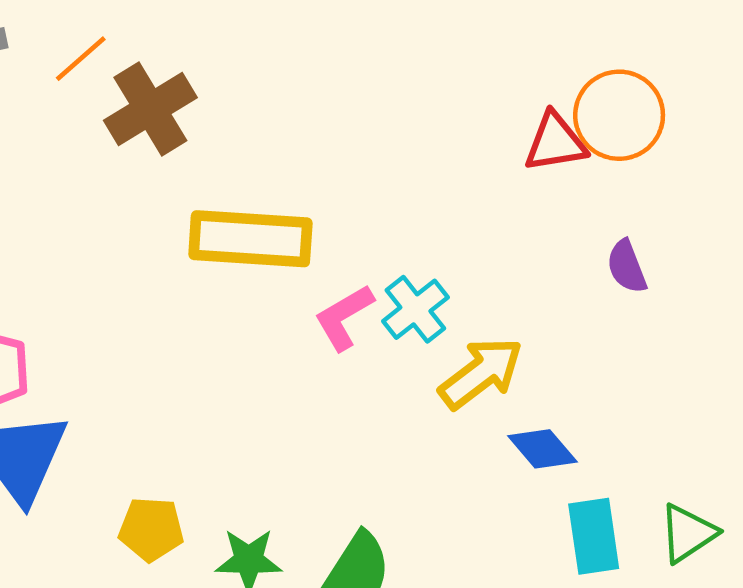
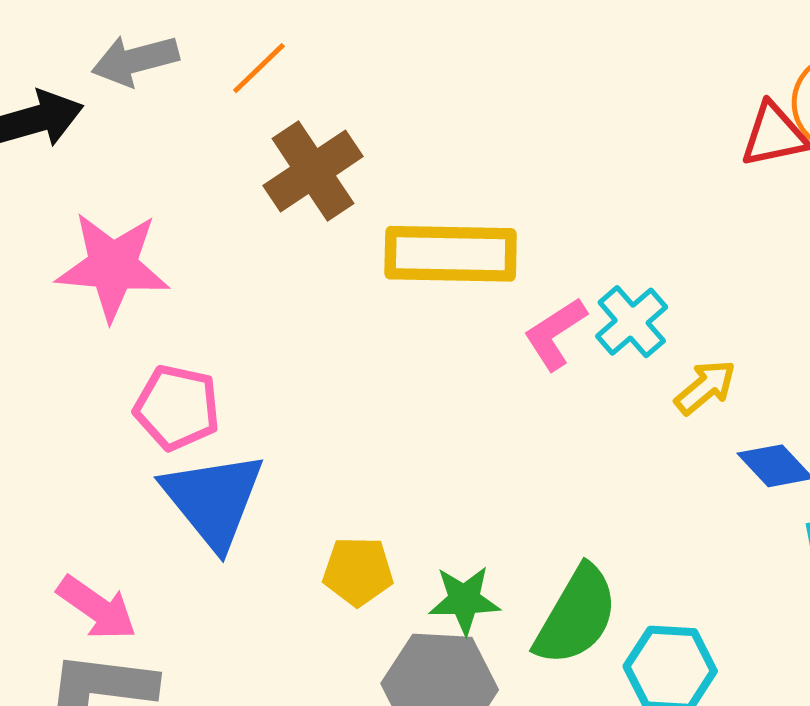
brown cross: (150, 109) -> (313, 171), moved
yellow arrow: (481, 373) -> (705, 387), size x0.7

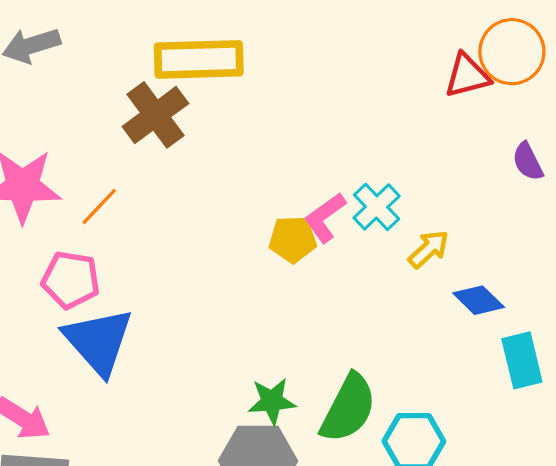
orange line: (259, 68) -> (99, 206), moved
yellow rectangle: (451, 254) -> (199, 59), moved
yellow pentagon: (358, 571) -> (293, 239), moved

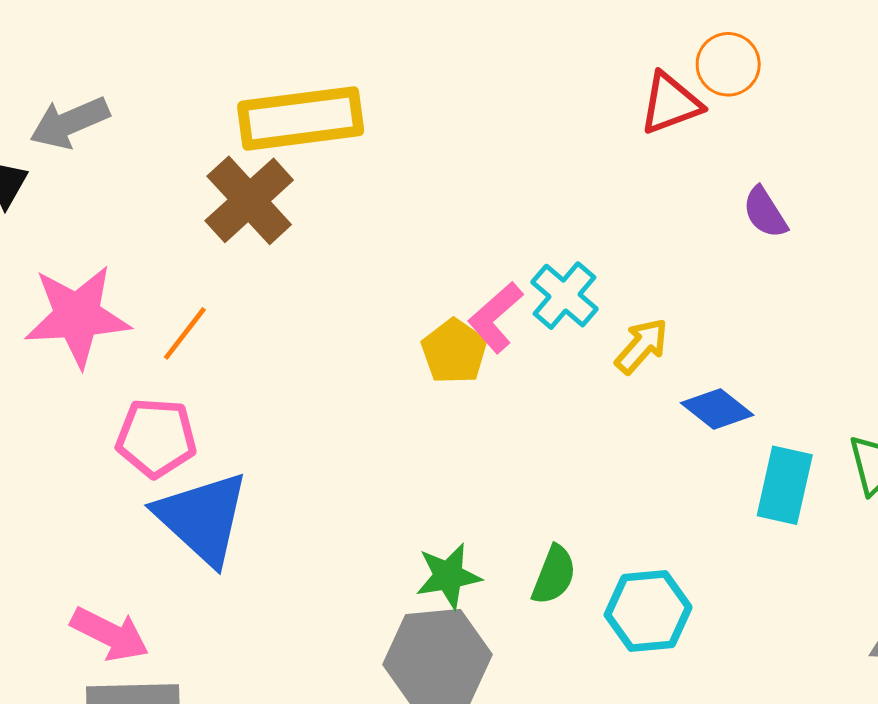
orange circle: (512, 52) -> (728, 64), size x0.7
yellow pentagon: (293, 239) -> (454, 351), turned -30
cyan rectangle: (522, 360) -> (785, 485), turned 32
green semicircle: (348, 408) -> (554, 575), size x0.6

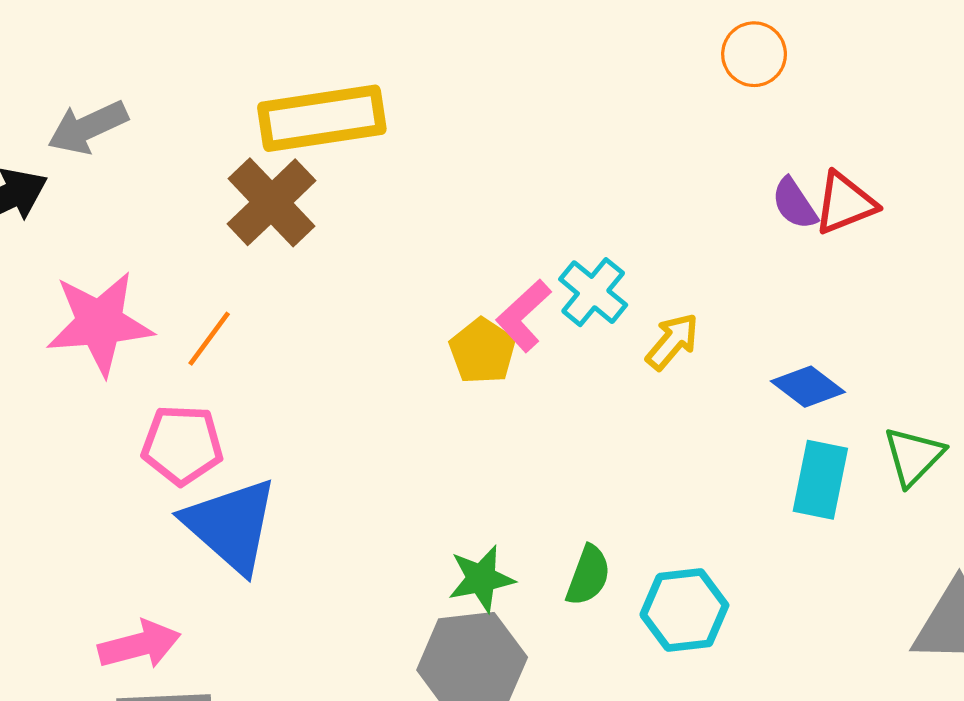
red triangle: (670, 103) -> (845, 203), moved
blue diamond: (717, 409) -> (808, 387), moved
pink arrow: (110, 634) -> (139, 645), turned -40

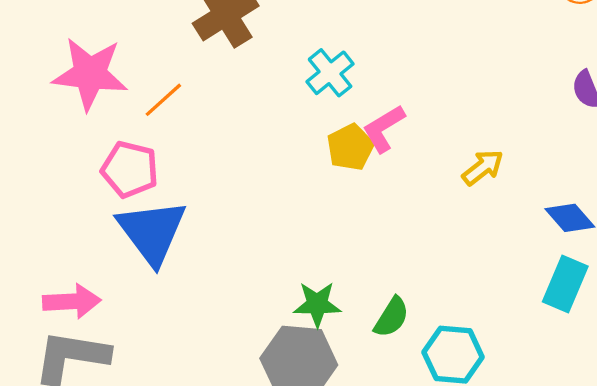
cyan cross: (593, 292) -> (330, 73), moved

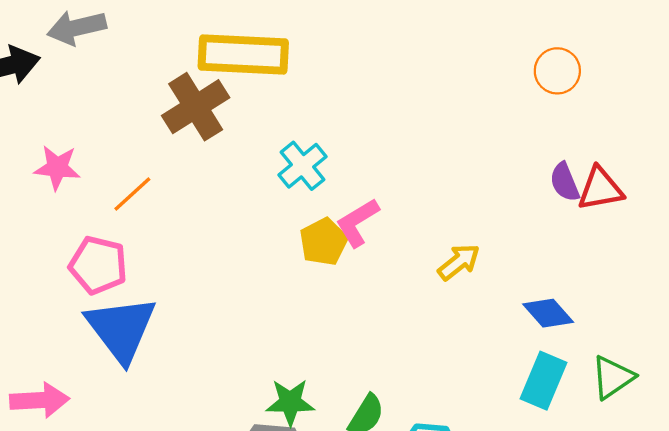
pink star: (90, 74) -> (57, 168), size x0.6

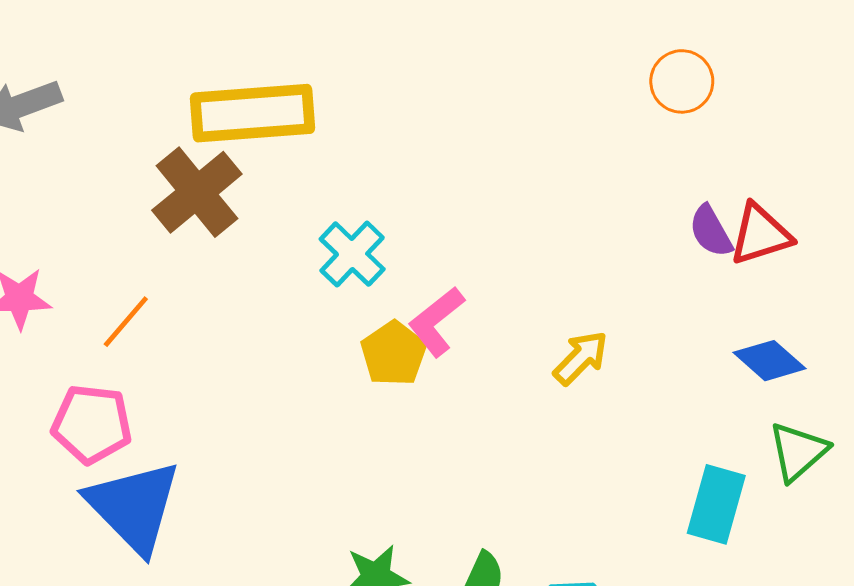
blue diamond: (548, 313) -> (769, 361), moved
green triangle: (613, 377) -> (798, 452), moved

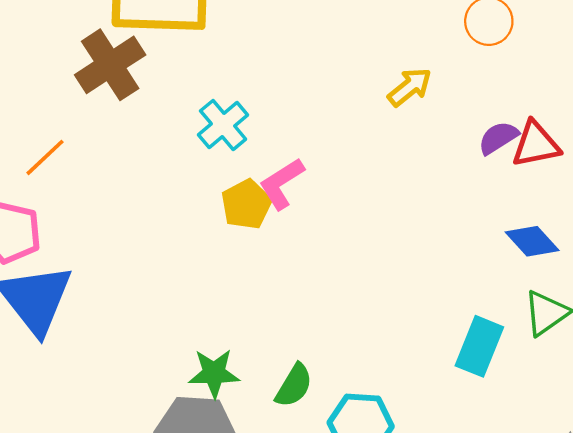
purple semicircle: (711, 231) -> (498, 138), turned 81
yellow arrow: (581, 358) -> (410, 87), moved

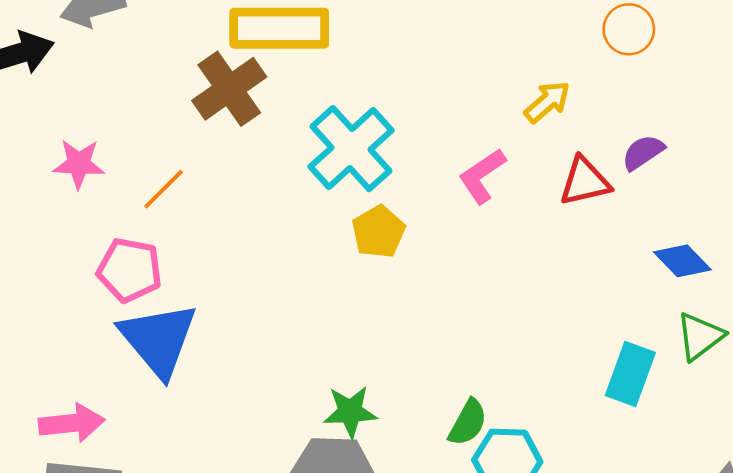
cyan cross: (223, 125) -> (351, 149), size x1.6
red triangle: (536, 144) -> (585, 181), moved
pink L-shape: (282, 184) -> (482, 176), moved
green semicircle: (294, 386) -> (468, 423), moved

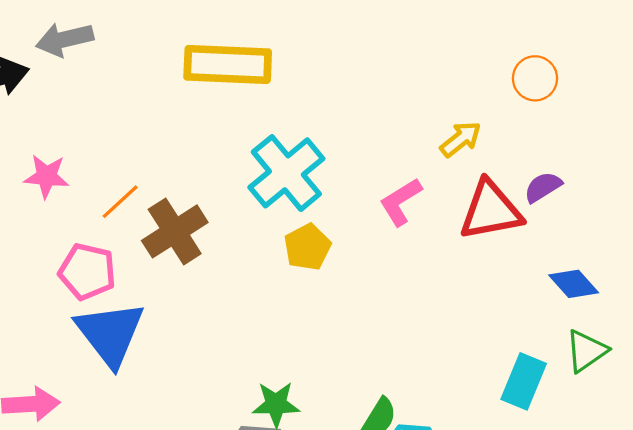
brown cross: (229, 89) -> (175, 231), moved
red triangle: (585, 181) -> (491, 210), size x1.4

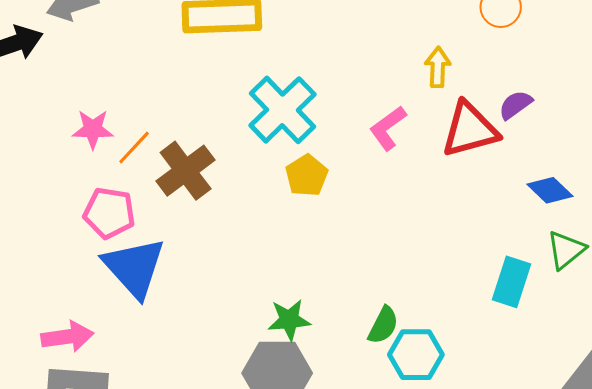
yellow arrow: (461, 139) -> (438, 67), turned -45
pink star: (47, 176) -> (93, 129), moved

